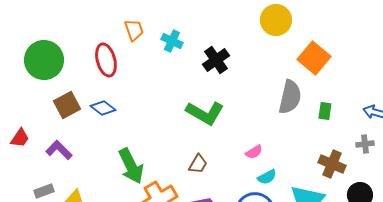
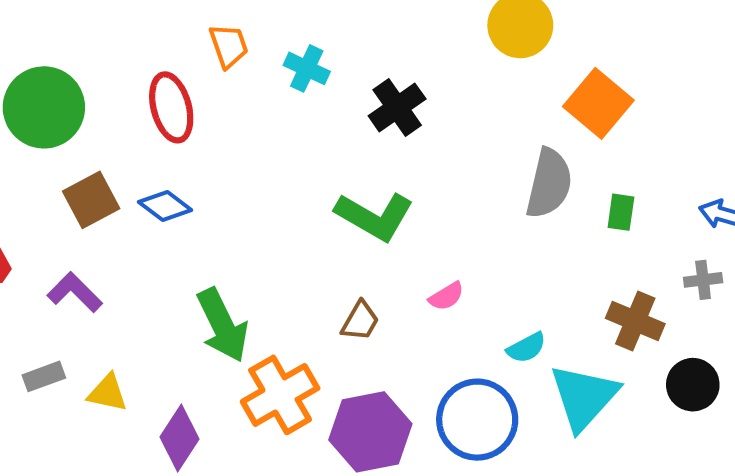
pink semicircle: (254, 152) -> (446, 296), moved
cyan semicircle: (267, 177) -> (526, 348), moved

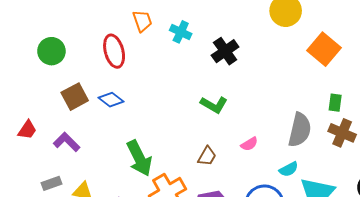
green circle: (44, 107) -> (51, 51), size x0.7
gray semicircle: (549, 183) -> (300, 130), moved
green L-shape: (375, 216) -> (214, 105), size x0.7
brown cross: (635, 321) -> (342, 133), moved

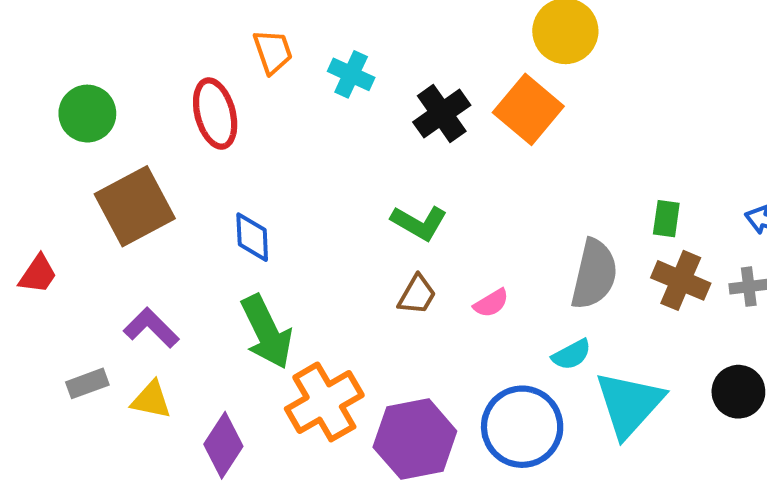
orange square: (324, 49) -> (528, 109), moved
brown square: (75, 97) -> (135, 206), size x1.4
blue diamond: (111, 100) -> (252, 237), moved, turned 50
purple L-shape: (67, 142) -> (151, 328), moved
brown trapezoid: (207, 156) -> (417, 295), moved

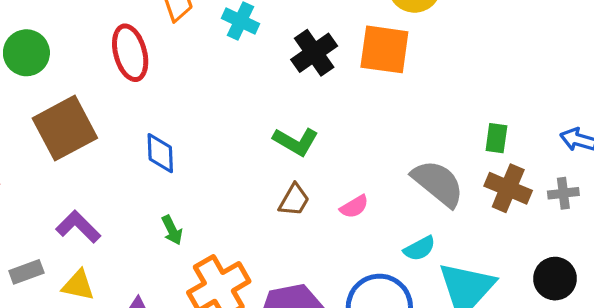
orange square: (528, 109) -> (384, 49), turned -32
gray semicircle: (594, 274) -> (438, 183), turned -64
green arrow: (267, 332) -> (172, 230), size x0.5

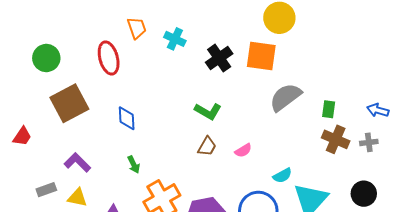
gray semicircle: (438, 183) -> (285, 97), moved, turned -76

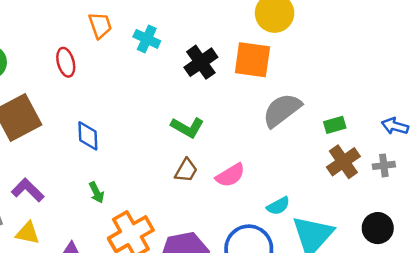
red ellipse: (109, 58) -> (66, 62), size x0.7
green rectangle: (329, 109) -> (335, 125), turned 66
brown cross: (336, 139) -> (343, 162), turned 32
pink semicircle: (243, 150) -> (230, 175), size x1.4

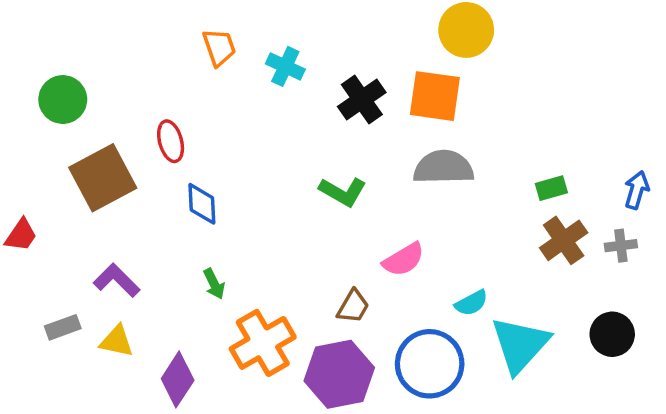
red ellipse: (66, 62) -> (171, 141), moved
gray semicircle: (282, 110) -> (444, 167), moved, turned 36
blue arrow: (395, 126) -> (637, 190), turned 90
brown trapezoid: (186, 170) -> (353, 306), moved

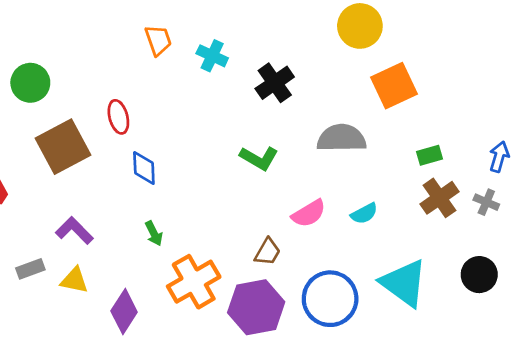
orange square: (435, 96) -> (394, 86), moved, turned -33
gray cross: (621, 246) -> (486, 202), turned 30
cyan semicircle: (471, 303) -> (364, 213), moved
cyan triangle: (520, 345) -> (404, 283), turned -36

